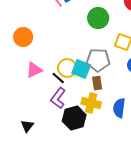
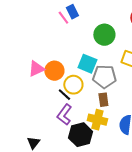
orange circle: (23, 37) -> (54, 71), moved
cyan square: (81, 69) -> (87, 64), moved
pink triangle: (34, 70) -> (36, 69), moved

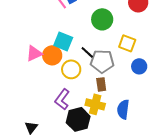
cyan square: (87, 64) -> (63, 41), moved
black line: (64, 95) -> (87, 52), moved

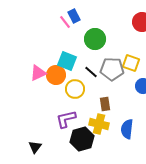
green circle: (102, 19) -> (95, 39), moved
gray pentagon: (102, 61) -> (112, 69), moved
purple L-shape: (62, 99) -> (66, 119), turned 40

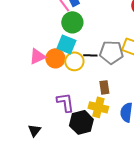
green circle: (95, 39) -> (72, 22), moved
black line: (91, 72) -> (90, 55), turned -40
yellow circle: (75, 89) -> (74, 61), moved
purple L-shape: (66, 119) -> (65, 102), turned 95

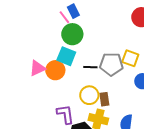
yellow circle: (74, 61) -> (89, 95), moved

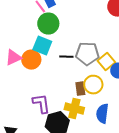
yellow square: (130, 58) -> (106, 62), moved, turned 30
yellow circle: (89, 95) -> (93, 85), moved

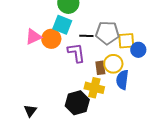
yellow square: (106, 62) -> (126, 41), turned 36
purple L-shape: (41, 104) -> (76, 53), moved
blue semicircle: (102, 114) -> (122, 80), moved

